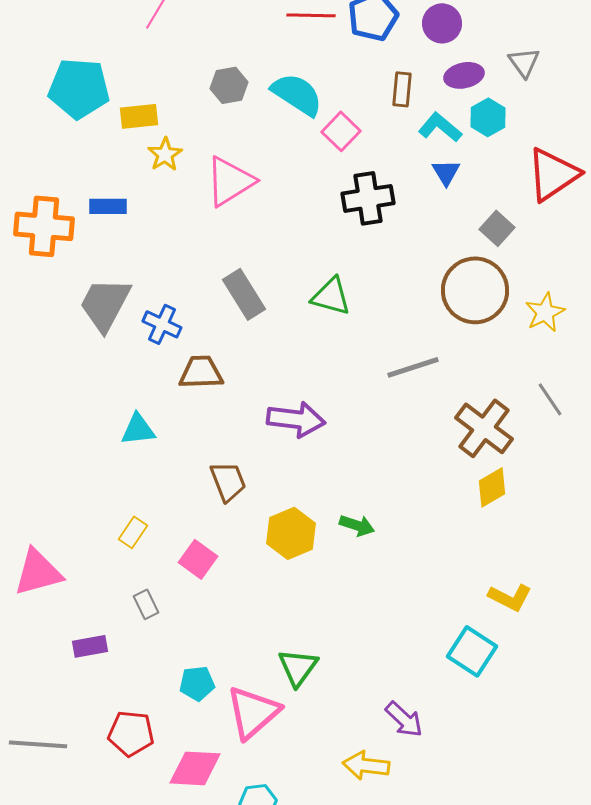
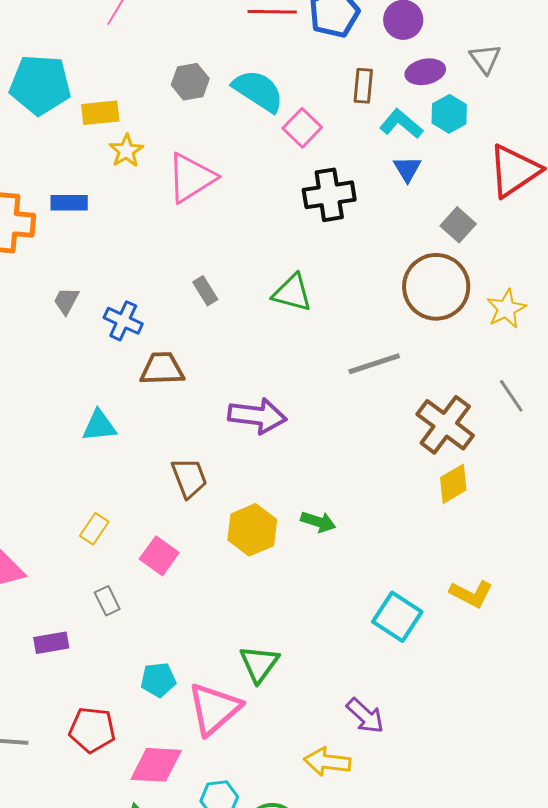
gray rectangle: (244, 294) -> (205, 291), size x0.6
gray trapezoid: (105, 304) -> (66, 301), size x0.5
cyan square: (472, 651) -> (397, 617), moved

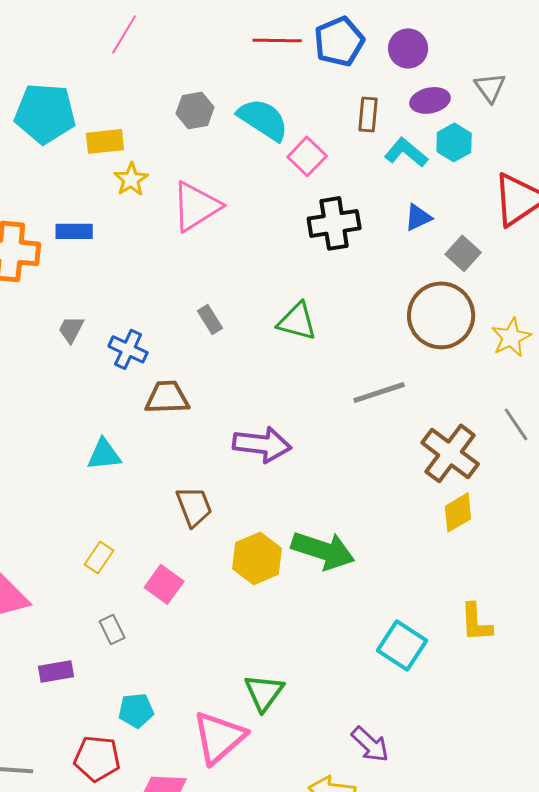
blue triangle: (407, 169) -> (418, 217), moved, turned 36
green arrow: (318, 522) -> (323, 550), size x1.8
yellow L-shape: (471, 594) -> (476, 622), turned 60
cyan pentagon: (158, 680) -> (136, 710), moved

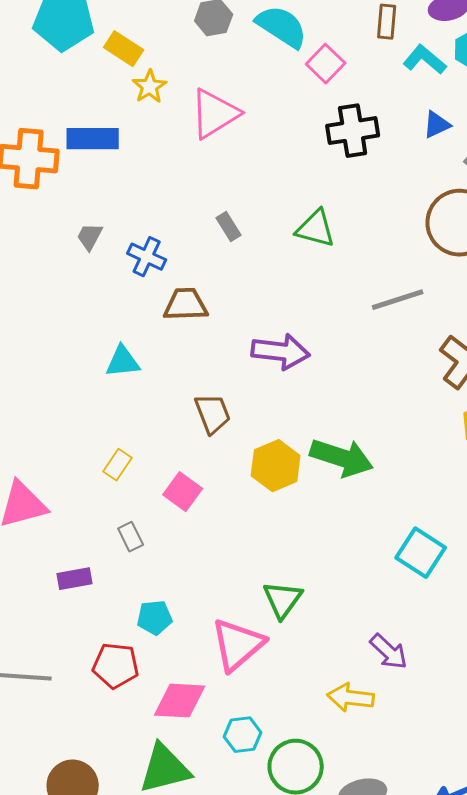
yellow rectangle: (105, 141) -> (124, 49), turned 39
blue rectangle: (74, 231) -> (93, 139), size x1.4

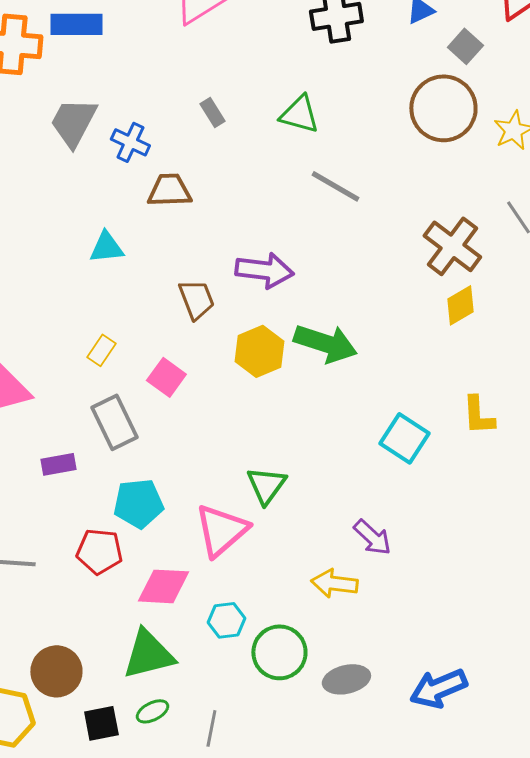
gray trapezoid: (90, 237) -> (73, 122), size x1.8
gray line: (398, 300) -> (335, 186), moved, turned 48
purple arrow: (281, 352) -> (264, 270), moved
gray rectangle: (131, 537) -> (114, 422), size x1.8
cyan pentagon: (155, 618) -> (138, 503), size x1.4

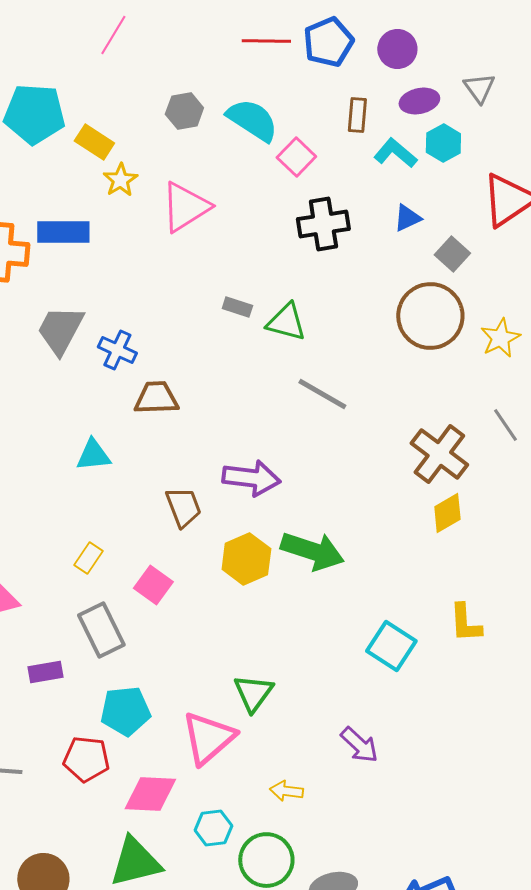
gray rectangle: (212, 112) -> (237, 307), moved, turned -40
yellow arrow: (334, 583) -> (286, 791), moved, size x0.7

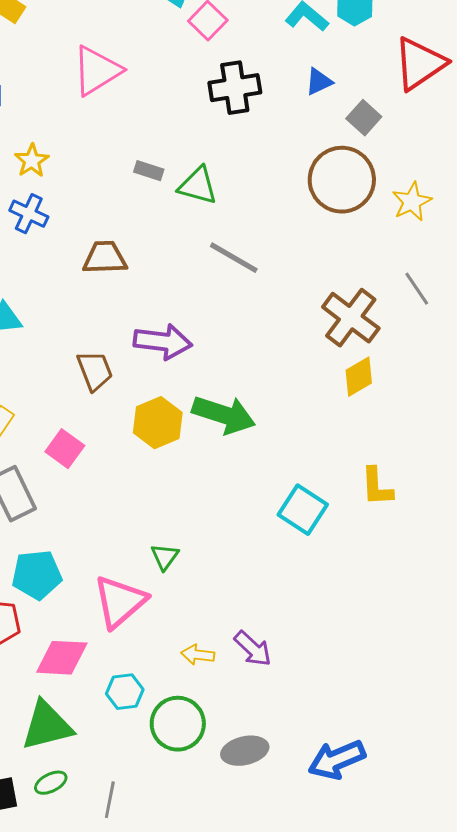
yellow star: (120, 180) -> (32, 161), moved
brown trapezoid: (156, 398) -> (105, 258), moved
green triangle: (253, 693) -> (165, 557), size x0.7
purple arrow: (359, 745) -> (253, 649), moved

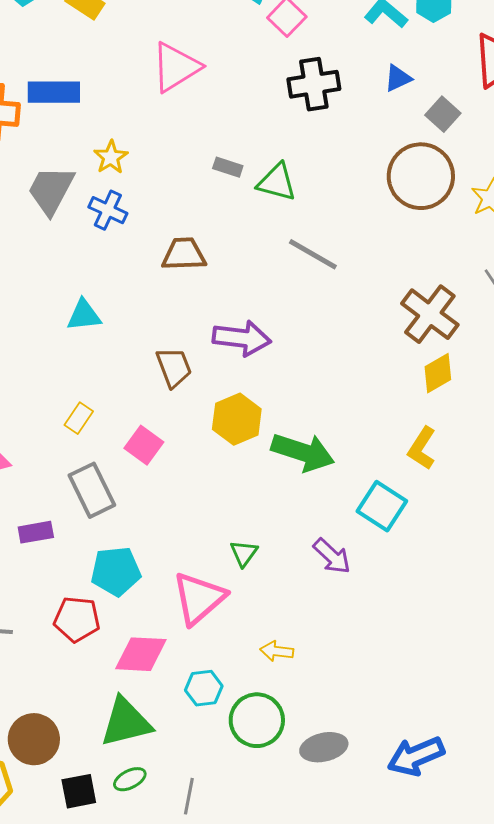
green arrow: (224, 415) -> (303, 452), moved
yellow L-shape: (377, 487) -> (422, 448), moved, turned 36
purple arrow: (253, 649) -> (332, 556), moved

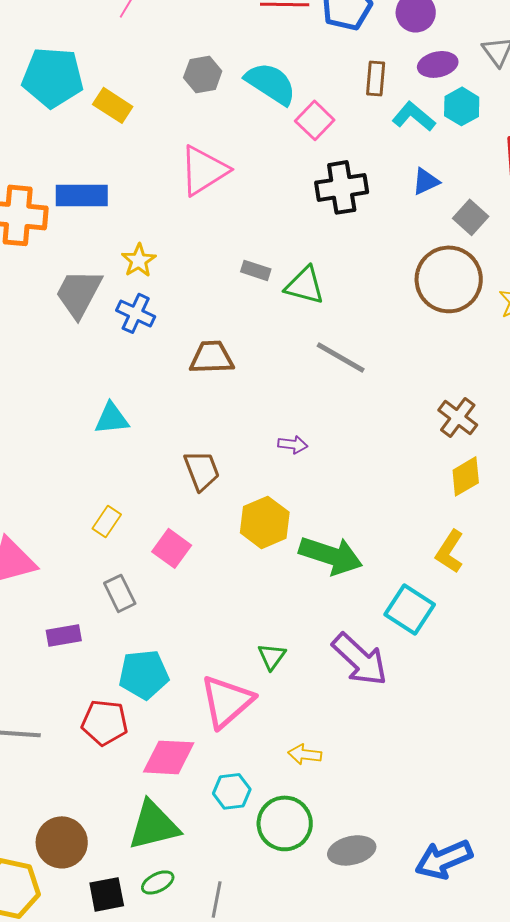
brown cross: (430, 314) -> (458, 417), size x0.7
purple arrow: (242, 338) -> (293, 444), moved, size x0.5
gray rectangle: (92, 490) -> (120, 593), size x0.7
purple arrow: (332, 556) -> (360, 659), size x1.5

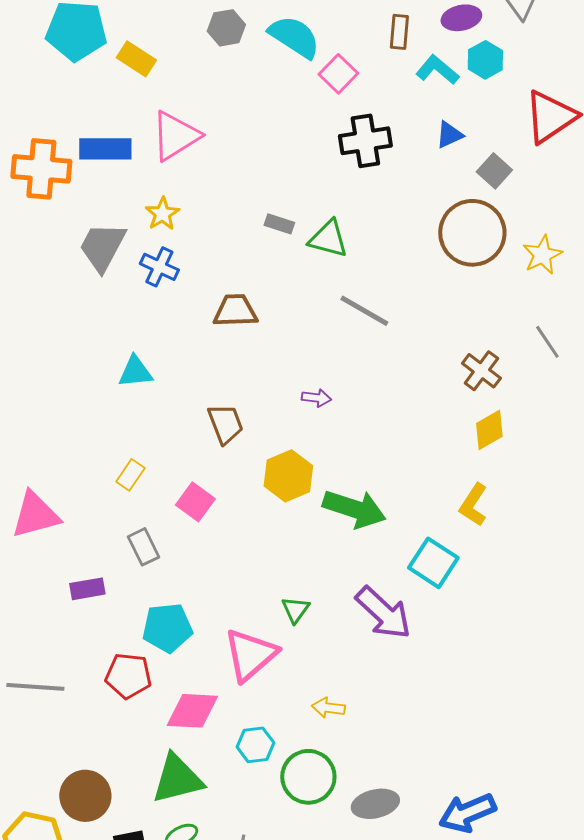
pink triangle: (204, 170) -> (175, 136), moved

